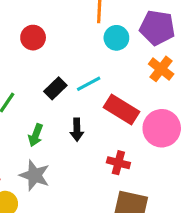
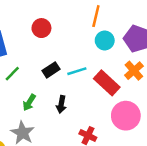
red rectangle: (121, 110) -> (107, 83), moved

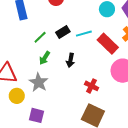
green line: (12, 74) -> (40, 37), moved

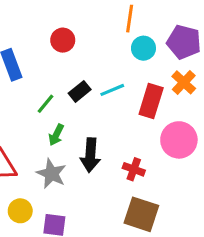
red rectangle: (108, 44) -> (151, 101), turned 70
black arrow: (71, 60) -> (90, 155), moved, size x1.5
yellow circle: (17, 96) -> (20, 211), moved

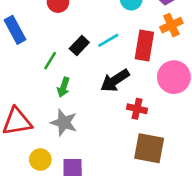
orange cross: (184, 82) -> (171, 25), turned 30
black arrow: (90, 155) -> (115, 81), moved, turned 60

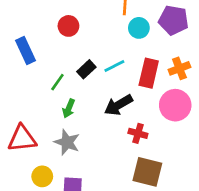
orange cross: (171, 25) -> (179, 68), moved

